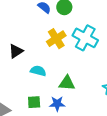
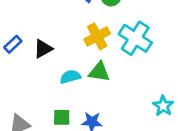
cyan semicircle: (38, 71) -> (70, 77), turned -35
green triangle: (67, 83) -> (99, 72), moved

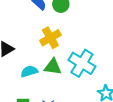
cyan cross: (135, 38) -> (82, 63), moved

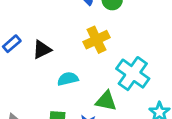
green triangle: (53, 67) -> (106, 101), moved

